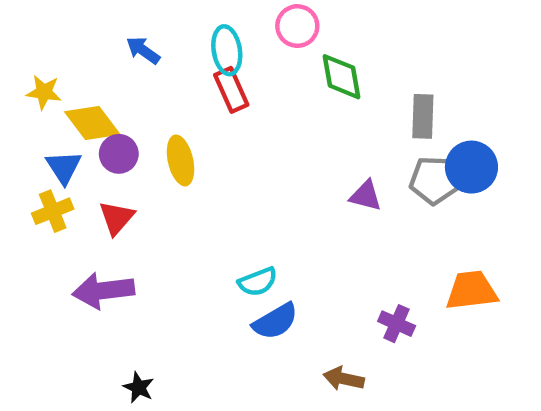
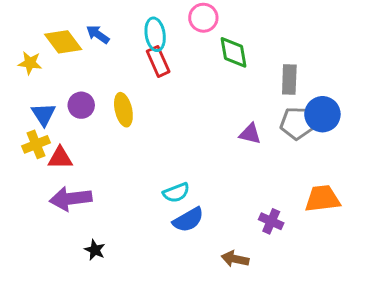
yellow diamond: (92, 123) -> (63, 42), moved
red triangle: (117, 218) -> (60, 158), moved, turned 48
black star: (139, 387) -> (95, 250), moved

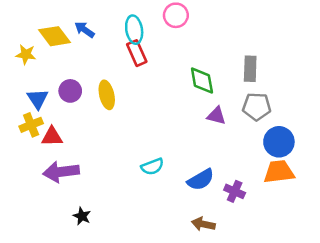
green diamond: (234, 52) -> (202, 80), moved
blue circle: (322, 114) -> (279, 142), moved
blue semicircle: (188, 220) -> (201, 180), moved

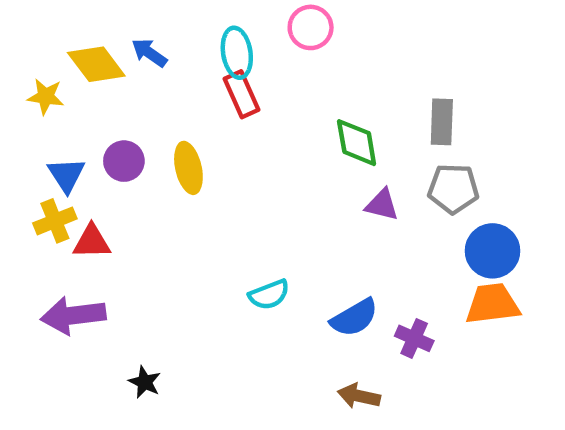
purple arrow: (61, 172) -> (73, 315), moved

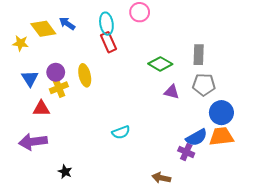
green diamond: (357, 143) -> (160, 64), turned -50
yellow cross: (55, 221) -> (59, 88), moved
blue semicircle: (354, 318) -> (197, 137), moved

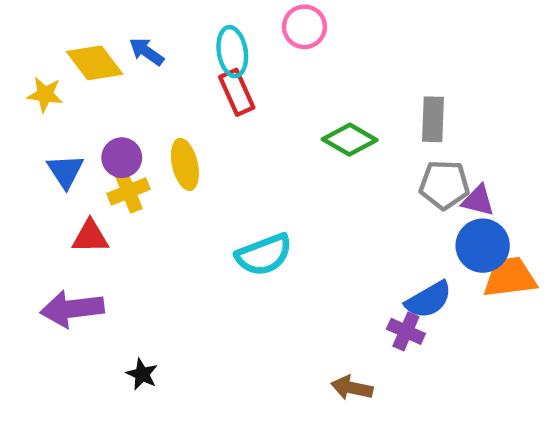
purple triangle: (172, 92) -> (478, 201), moved
cyan semicircle: (121, 132) -> (264, 255), moved, size x1.4
orange trapezoid: (221, 136) -> (510, 277), moved

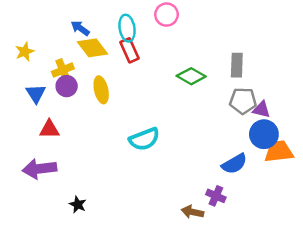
yellow diamond: (95, 63) -> (93, 48), moved
yellow star: (45, 94) -> (25, 52), turned -30
yellow cross: (129, 191) -> (63, 70), moved
purple cross: (406, 331) -> (216, 196), moved

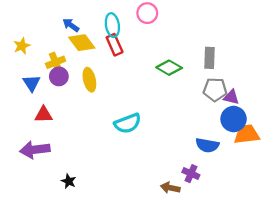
blue semicircle: (234, 164) -> (207, 145), turned 40

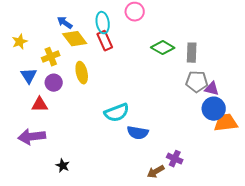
green diamond: (169, 68) -> (163, 48), moved
purple circle: (59, 76) -> (54, 83), moved
blue semicircle: (207, 145) -> (138, 133), moved
brown arrow: (170, 188) -> (156, 172), turned -42

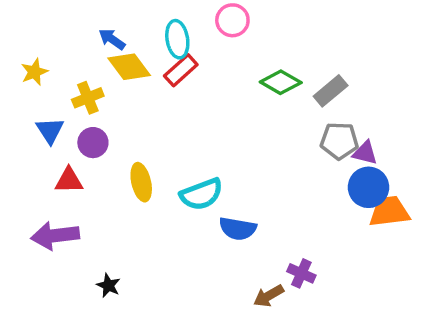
red rectangle: (105, 41) -> (181, 70), turned 72
gray rectangle: (192, 53) -> (331, 91), turned 48
yellow ellipse: (82, 73) -> (141, 182), moved

